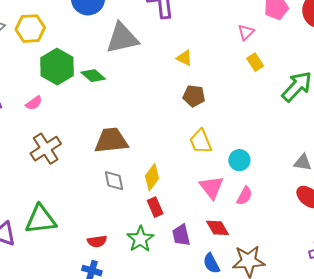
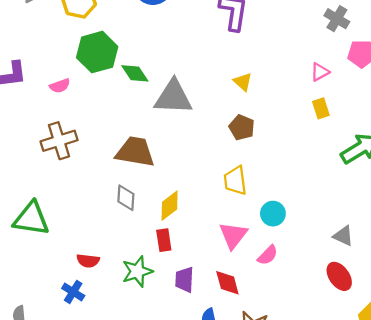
gray triangle: (122, 38) -> (173, 97), moved

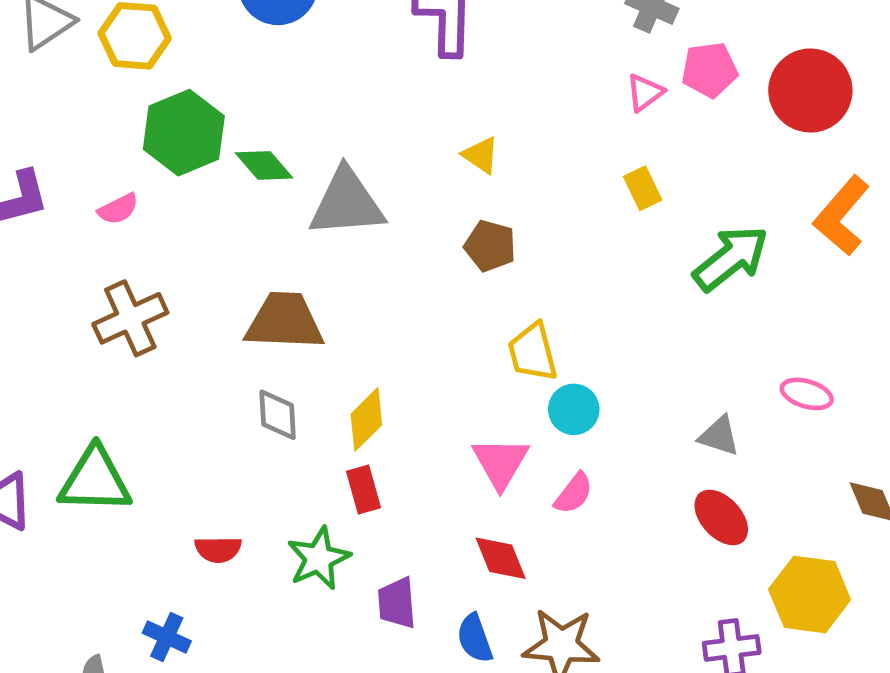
pink triangle: (320, 72) -> (645, 93), moved
yellow trapezoid: (235, 181) -> (533, 352), moved
purple trapezoid: (184, 280) -> (397, 603), moved
blue cross: (73, 292) -> (167, 637), moved

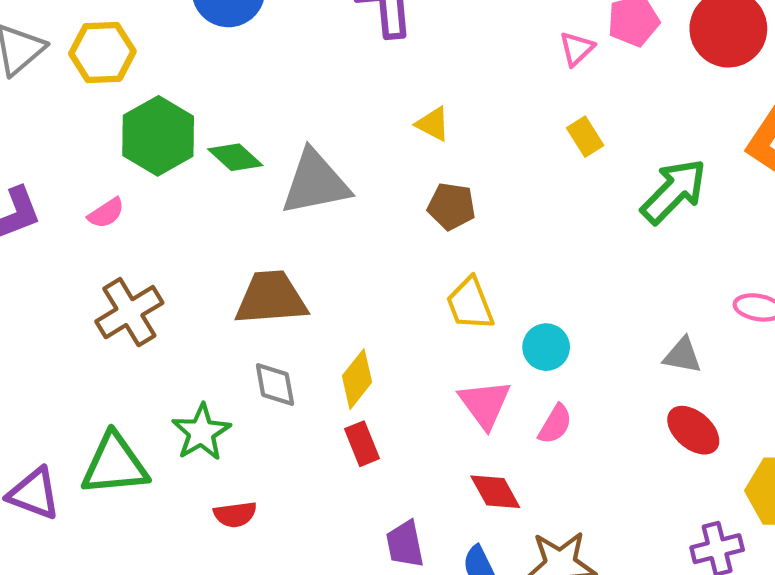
yellow trapezoid: (533, 352) -> (470, 304), moved
green star: (319, 558) -> (201, 432), moved

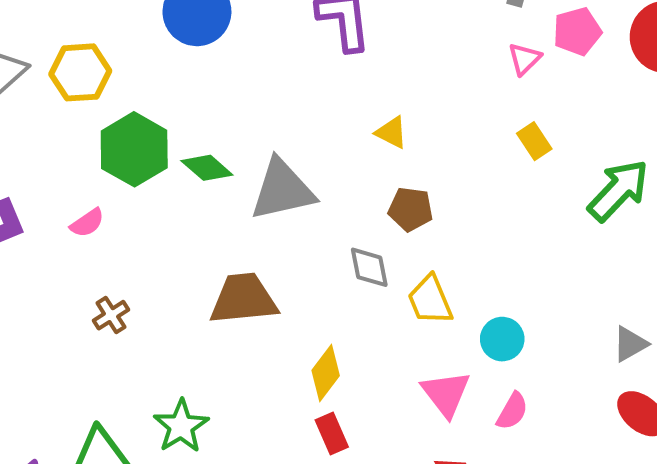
brown cross: (129, 312) -> (111, 315), size x0.6
gray triangle: (682, 356) -> (630, 344), turned -39
gray diamond: (275, 384) -> (369, 267), moved

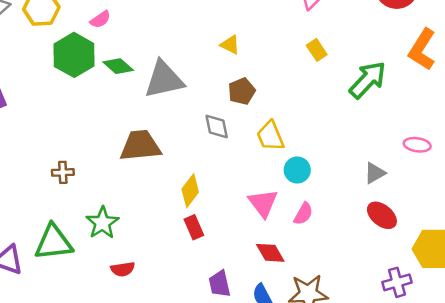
brown pentagon: (411, 209) -> (242, 91), turned -30
pink semicircle: (87, 223) -> (100, 19), moved
yellow trapezoid: (430, 300) -> (270, 136), moved
brown cross: (111, 315) -> (63, 172), moved, turned 30

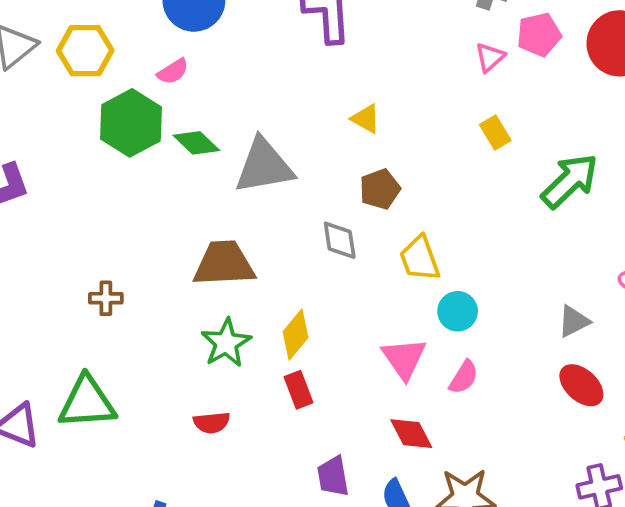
green star: (102, 223) -> (226, 343), moved
red semicircle: (123, 269) -> (212, 423), moved

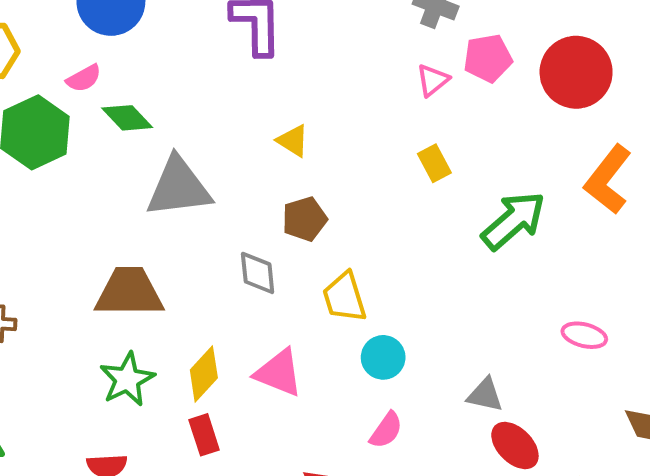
green diamond: (196, 143) -> (127, 118), moved
gray triangle: (574, 321) -> (485, 395), moved, turned 36
pink triangle: (404, 358) -> (279, 373), moved, turned -36

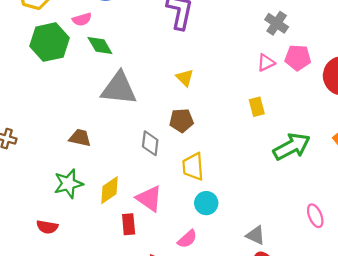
brown trapezoid: (129, 292) -> (80, 138), size x0.6
pink ellipse: (584, 335) -> (315, 216), turned 40
pink semicircle: (386, 430) -> (187, 239), moved
red rectangle: (204, 435) -> (129, 224), moved

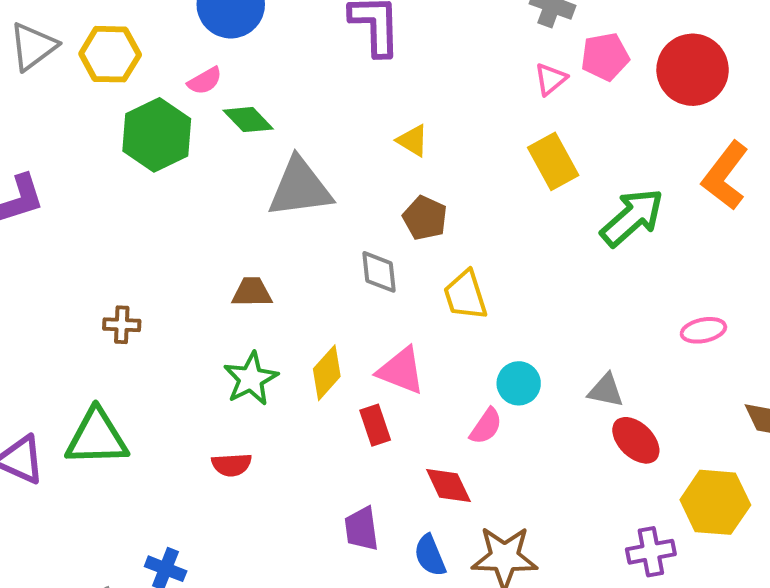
yellow rectangle: (257, 107) -> (553, 161), size x1.5
brown pentagon: (181, 120) -> (425, 218), turned -30
cyan circle: (206, 203) -> (519, 383), moved
pink ellipse: (315, 216) -> (703, 330), turned -65

